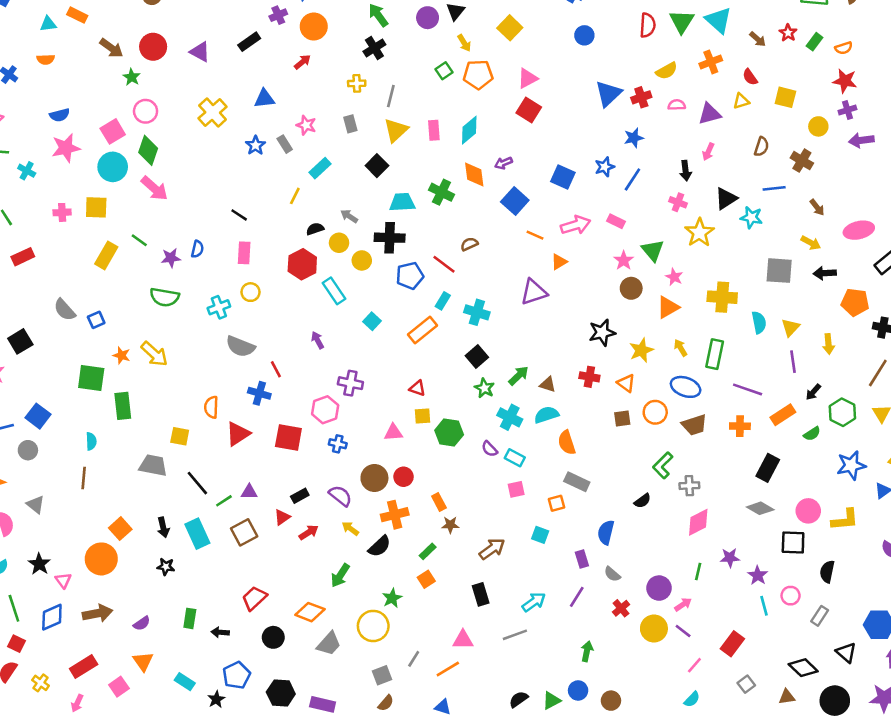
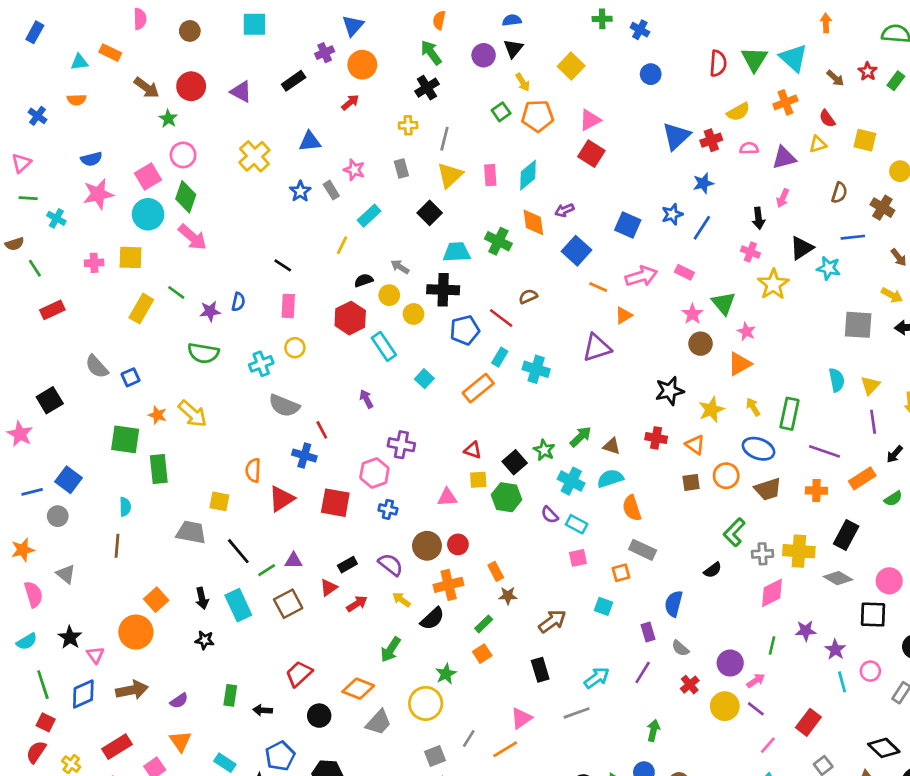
yellow cross: (722, 297) -> (799, 551), moved
black square: (477, 357) -> (515, 462), moved
pink triangle: (463, 640) -> (521, 718), turned -35

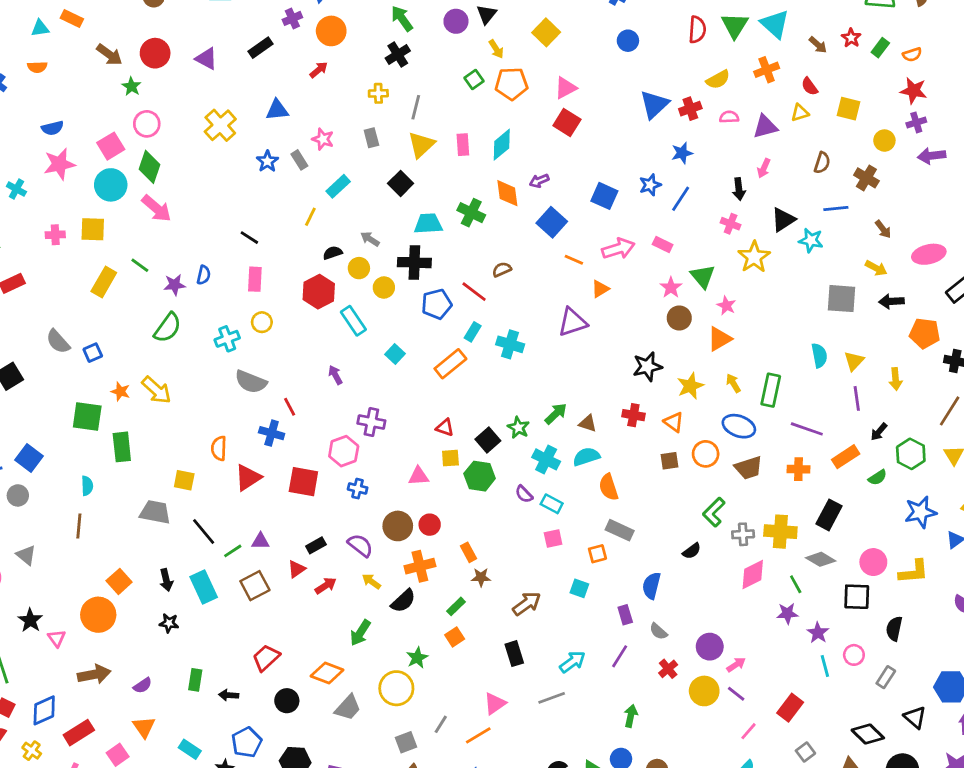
green semicircle: (203, 353) -> (168, 328), turned -64
green line: (772, 645) -> (796, 584), moved, turned -42
blue diamond: (83, 694) -> (44, 710), moved

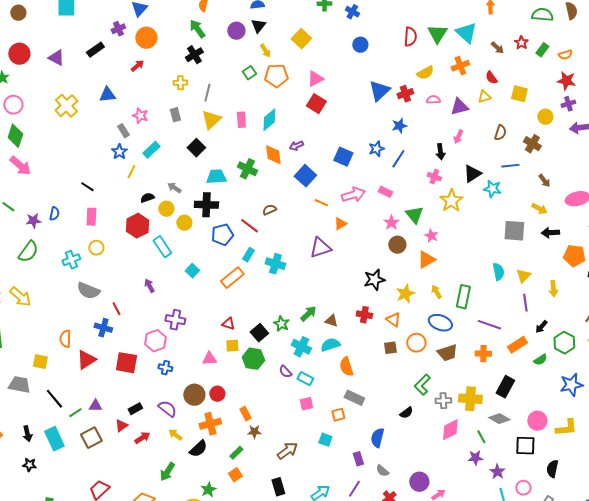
blue star: (267, 161) -> (119, 152), moved

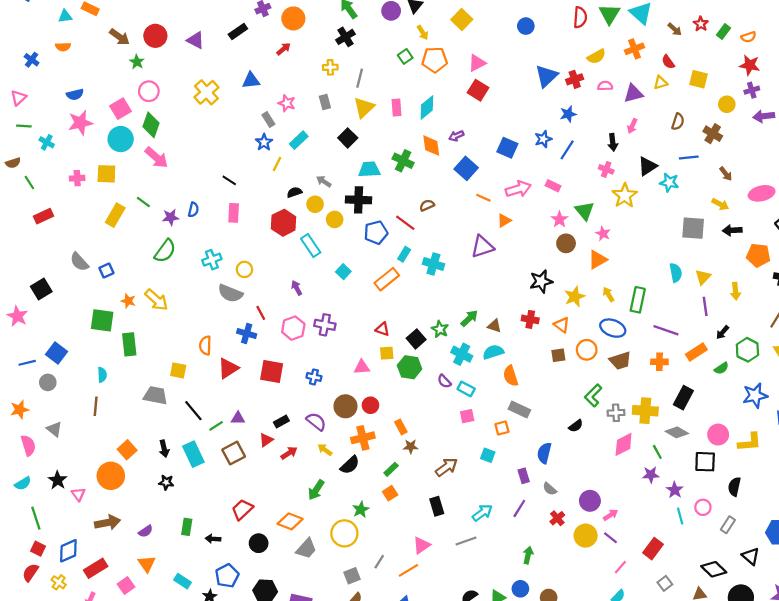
yellow circle: (96, 248) -> (244, 269), moved
pink hexagon: (155, 341) -> (293, 328), moved

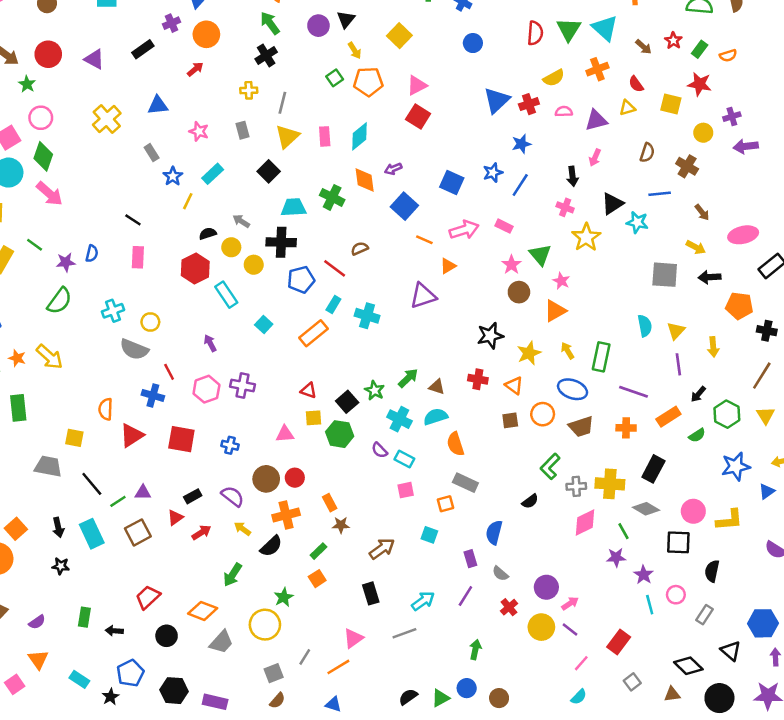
red star: (750, 65) -> (700, 84), moved
gray rectangle: (268, 119) -> (152, 153), moved

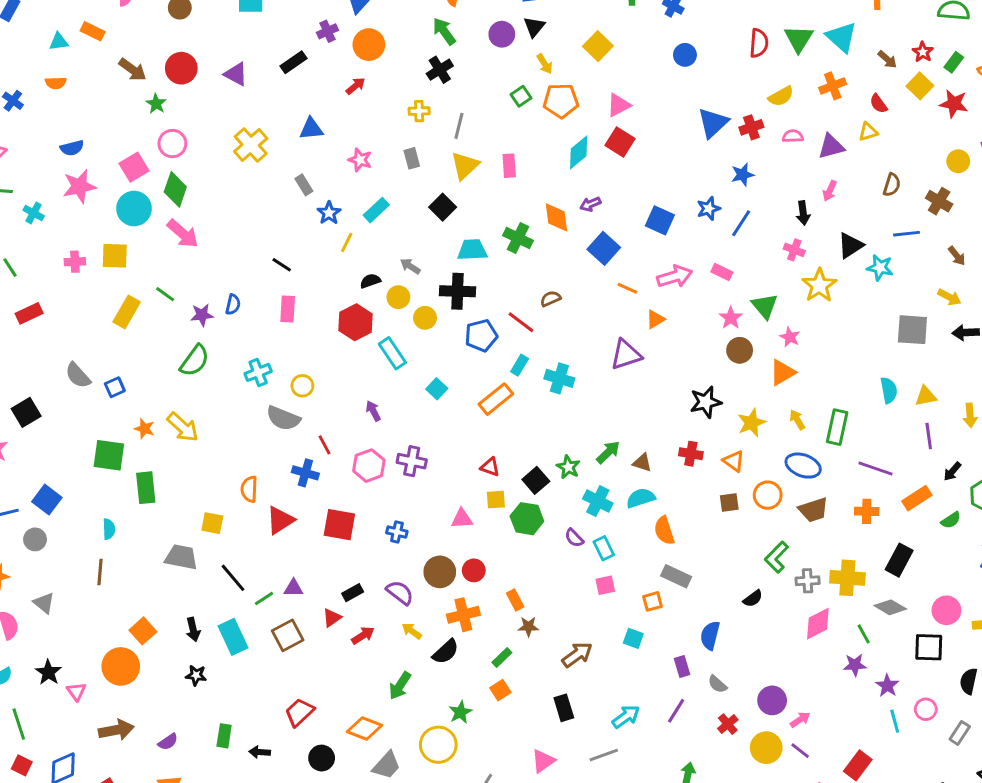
yellow square: (671, 104) -> (920, 86), moved, turned 30
cyan diamond: (360, 136) -> (579, 152), moved
yellow triangle: (676, 331) -> (926, 396), turned 36
cyan rectangle: (404, 459) -> (604, 548), turned 36

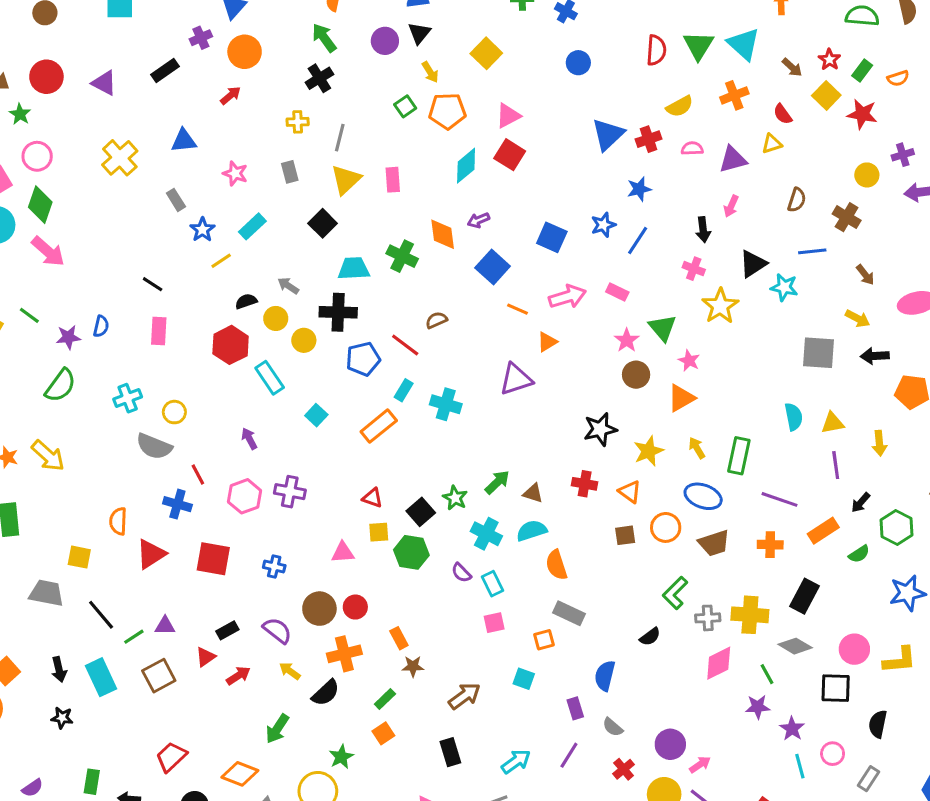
yellow line: (347, 243) -> (221, 261), turned 30

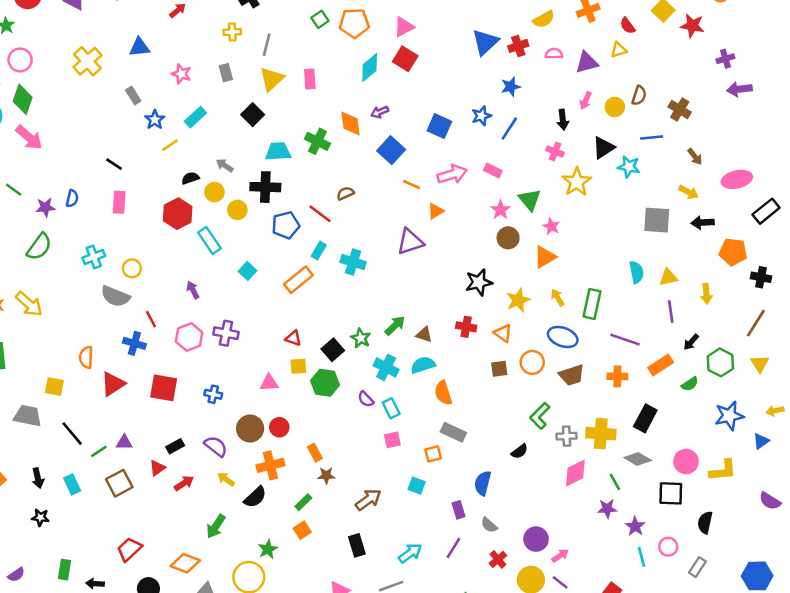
yellow circle: (867, 175) -> (615, 107), moved
cyan rectangle: (101, 677) -> (72, 484), size x0.7

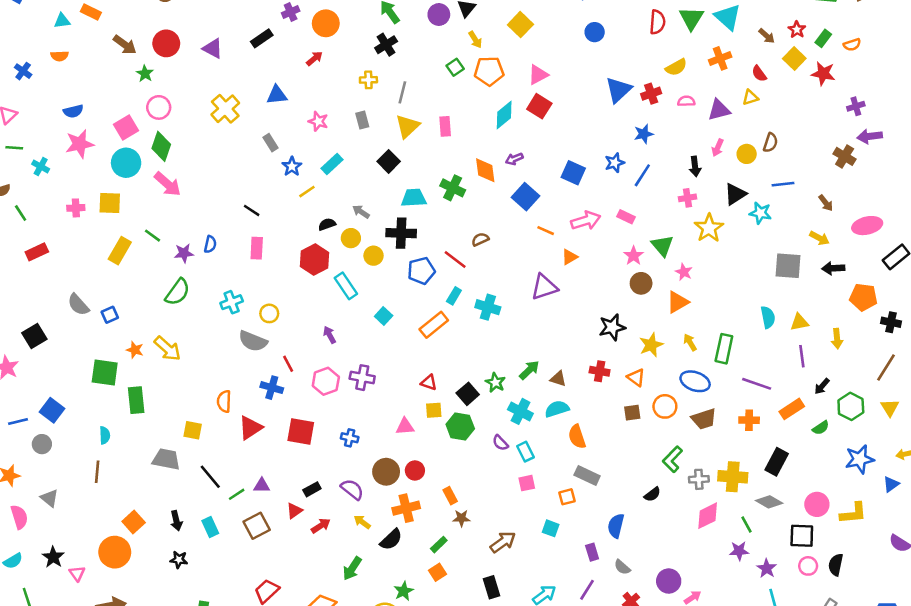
brown cross: (680, 109) -> (845, 156), moved
pink cross: (555, 151) -> (688, 198), turned -30
pink circle: (668, 547) -> (808, 566), moved

